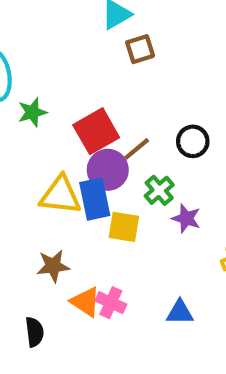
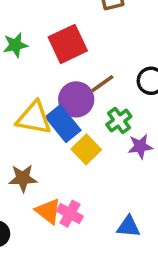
red square: (96, 131) -> (68, 44), moved
blue rectangle: (95, 199) -> (63, 124), turned -32
purple star: (186, 218) -> (140, 146), turned -30
yellow square: (124, 227) -> (86, 149), turned 32

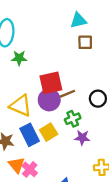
red square: (68, 44) -> (51, 83), moved
blue rectangle: (63, 124) -> (30, 135), moved

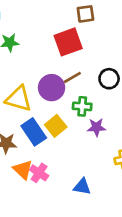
red square: (51, 83) -> (68, 42), moved
green cross: (73, 119) -> (82, 106), turned 35

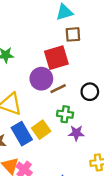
purple circle: (52, 88) -> (41, 79), moved

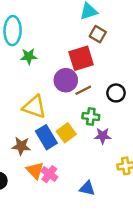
brown square: (73, 34) -> (98, 34), turned 35

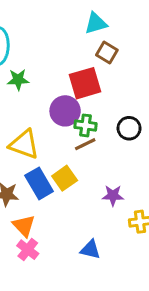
brown line: (83, 90) -> (85, 144), moved
green cross: (91, 117) -> (85, 125), moved
purple star: (103, 136) -> (113, 195), moved
pink cross: (49, 174) -> (28, 250), moved

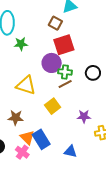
brown square: (107, 52) -> (55, 23), moved
blue rectangle: (39, 183) -> (41, 139), moved
pink cross: (28, 250) -> (22, 152), moved

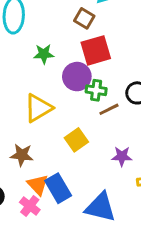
green star: (21, 44) -> (44, 54), moved
brown line: (65, 84) -> (109, 109), moved
yellow triangle: (26, 85) -> (38, 108), turned -50
blue triangle: (70, 152) -> (100, 207), size x1.6

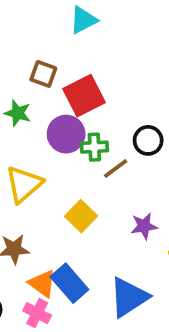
brown square: (84, 18) -> (43, 74), moved
green star: (44, 54) -> (18, 113), turned 30
blue triangle: (100, 207) -> (129, 297), turned -36

